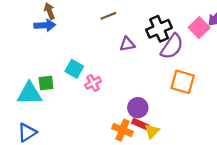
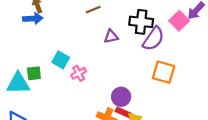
black cross: (159, 29) -> (141, 22), turned 30

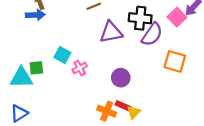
purple triangle: (111, 36) -> (111, 32), size x1.6
orange square: (164, 72) -> (175, 61), moved
purple circle: (121, 97) -> (121, 78), moved

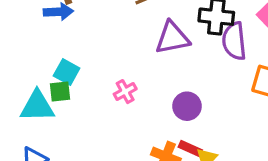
purple semicircle: (152, 34) -> (234, 41), turned 140
cyan square: (62, 55) -> (67, 72), moved

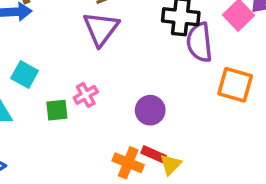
purple triangle: (172, 38) -> (101, 29), moved, turned -42
green square: (60, 92) -> (57, 110), moved

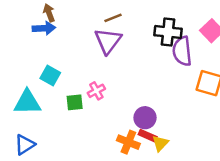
purple circle: (150, 110) -> (145, 118), moved

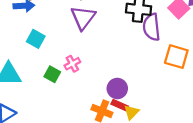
cyan square: (50, 75) -> (36, 39), moved
green square: (75, 102) -> (52, 74), turned 35

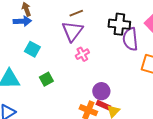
pink cross: (72, 64) -> (82, 54), moved
green square: (52, 74) -> (46, 79), turned 32

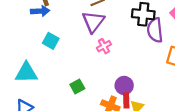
green square: (46, 79) -> (77, 87), moved
red rectangle: (103, 105) -> (126, 100), turned 64

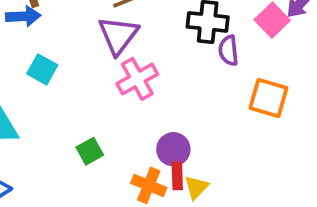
purple semicircle: (155, 30) -> (228, 50), size x0.7
pink cross: (104, 46) -> (137, 79), size x1.5

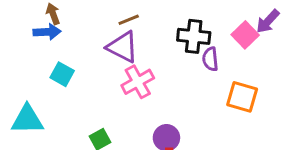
purple triangle: (118, 35) -> (123, 47), turned -40

